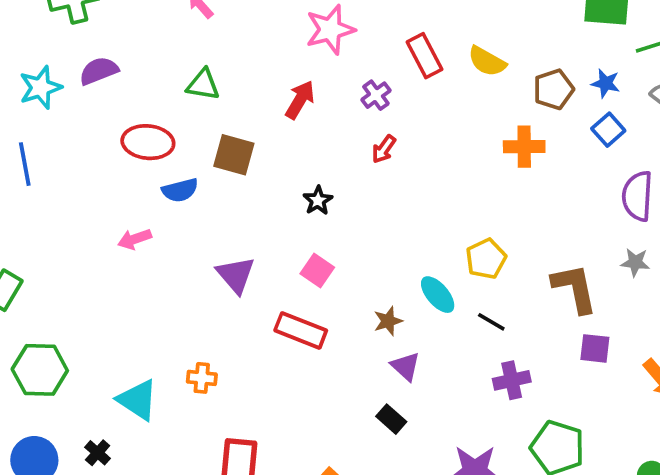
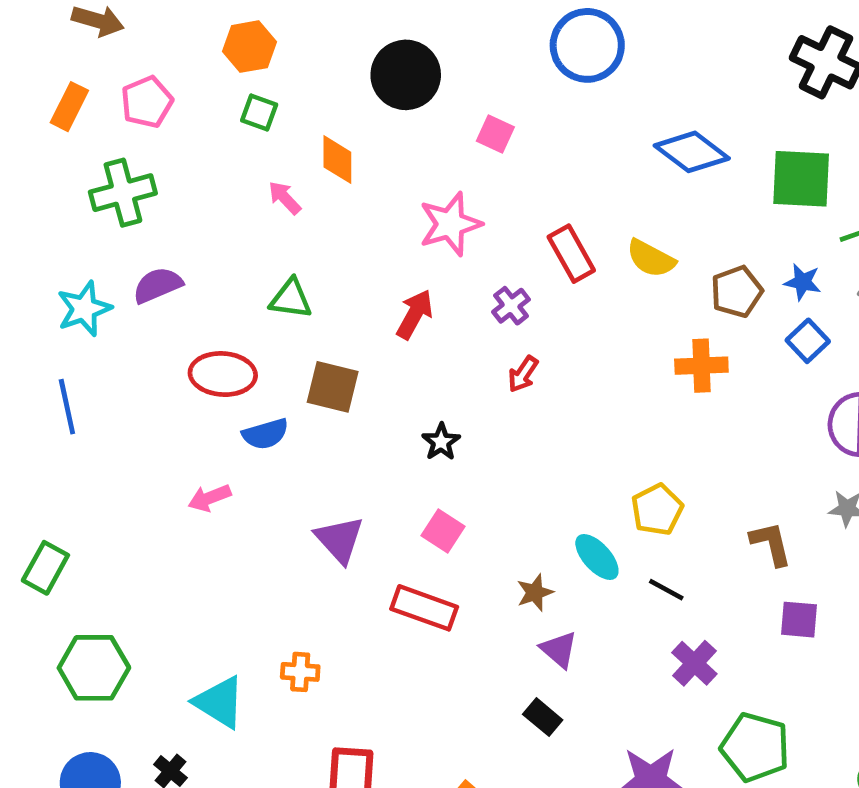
brown L-shape: (575, 288) -> (771, 544), size x0.7
purple cross: (512, 380) -> (694, 663), turned -33

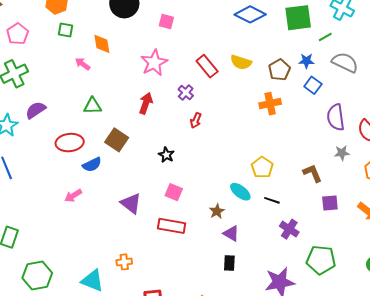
brown square: (333, 387) -> (117, 140), turned 30
black rectangle: (543, 717) -> (229, 263), turned 63

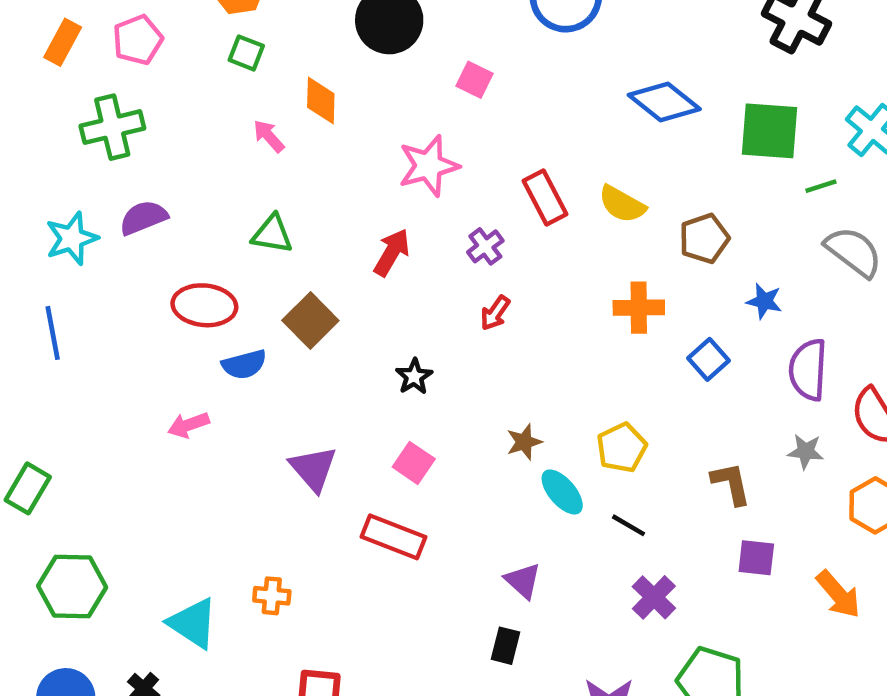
blue star: (306, 61) -> (764, 301), moved
blue square: (313, 85) -> (709, 359), moved
orange cross: (270, 104) -> (639, 308), moved
brown star: (217, 211) -> (524, 442), moved

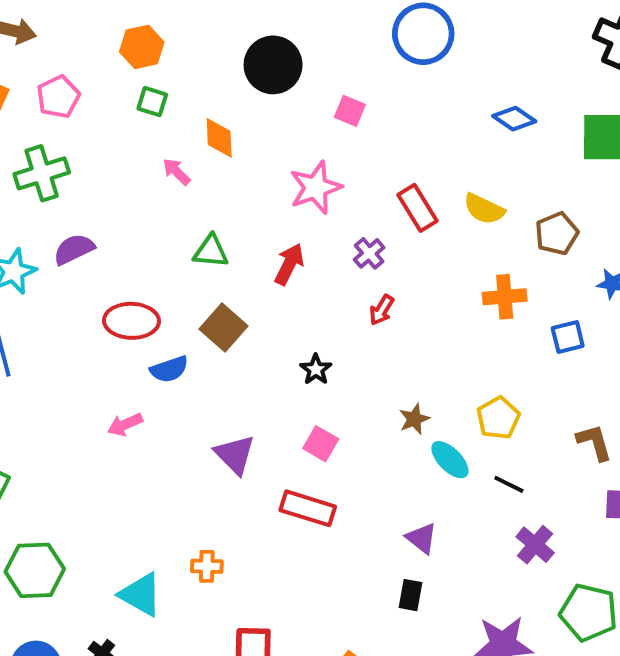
blue diamond: (664, 102) -> (514, 119), size x0.7
green triangle: (272, 234) -> (211, 251), moved
blue square: (709, 359) -> (568, 337), turned 32

